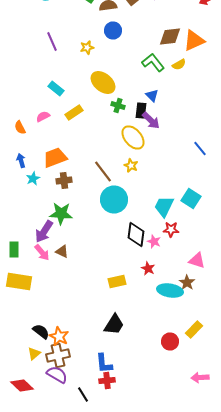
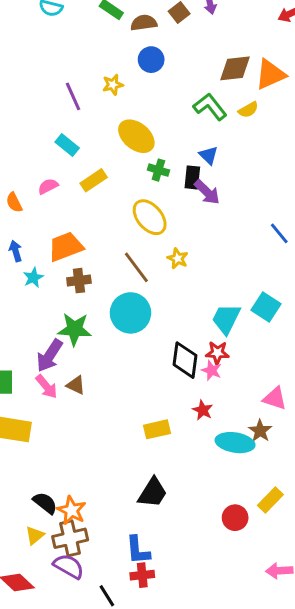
purple line: (52, 42) -> (73, 96), moved
yellow ellipse: (133, 138) -> (150, 217), moved
cyan circle: (114, 200) -> (130, 313), moved
red star: (171, 230) -> (217, 353), moved

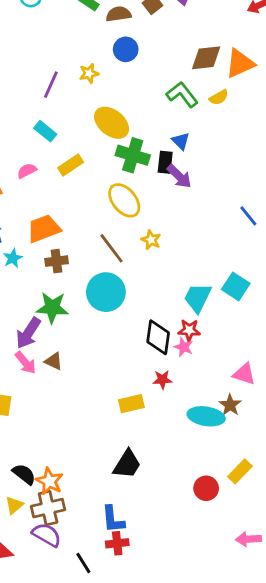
purple line: (73, 96) -> (51, 85), turned 48
green cross: (158, 170) -> (133, 155), size x1.6
red star: (203, 410) -> (162, 380), moved, turned -30

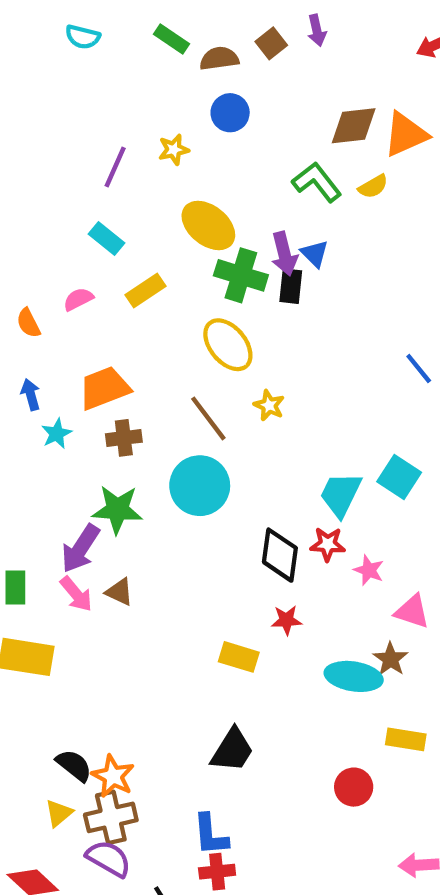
purple arrow: (179, 176) -> (284, 254), moved, turned 32
pink star: (184, 347) -> (369, 570), moved
yellow rectangle: (131, 404) -> (239, 657), turned 30
yellow rectangle: (240, 471) -> (406, 739), moved, turned 55

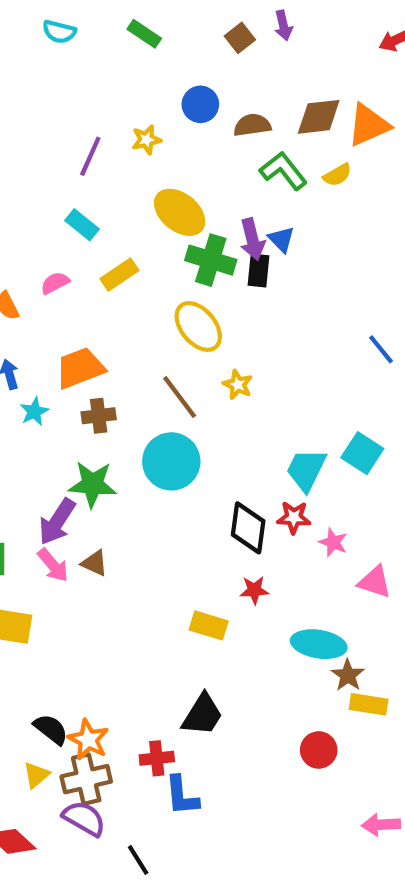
brown semicircle: (219, 59) -> (252, 125), moved
brown star: (390, 659) -> (348, 675), moved
red cross: (217, 872) -> (157, 758), moved

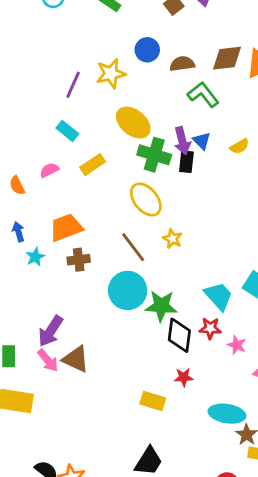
yellow star: (146, 140) -> (111, 74), size x1.5
yellow semicircle: (337, 175) -> (240, 146), moved
cyan trapezoid: (306, 470) -> (219, 296), turned 112
green star: (92, 484) -> (161, 306), moved
brown triangle: (94, 563) -> (76, 359), size x1.5

